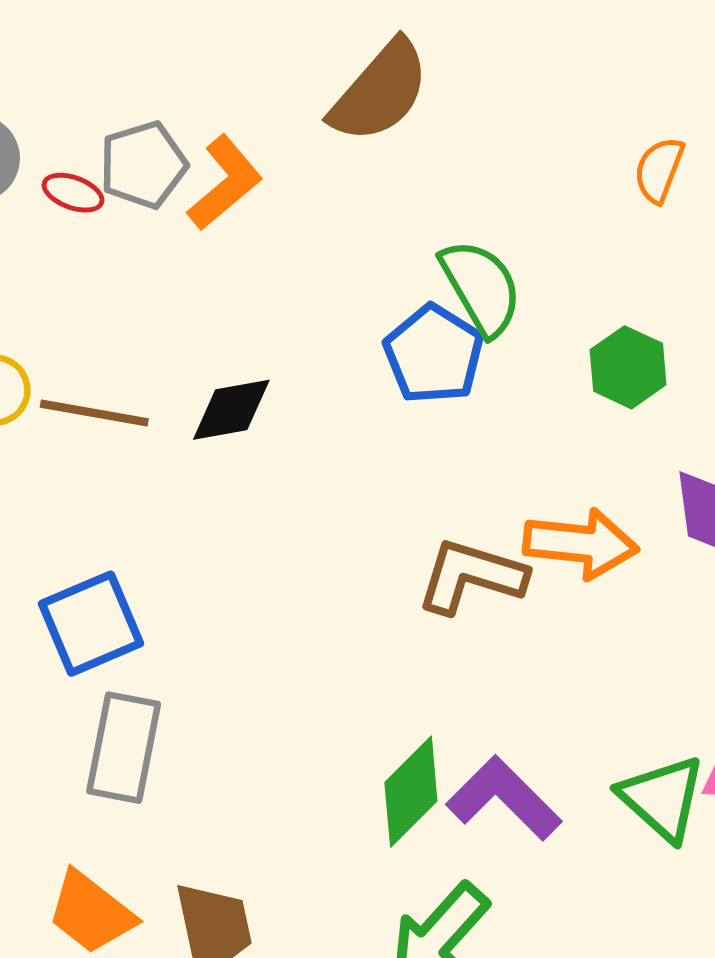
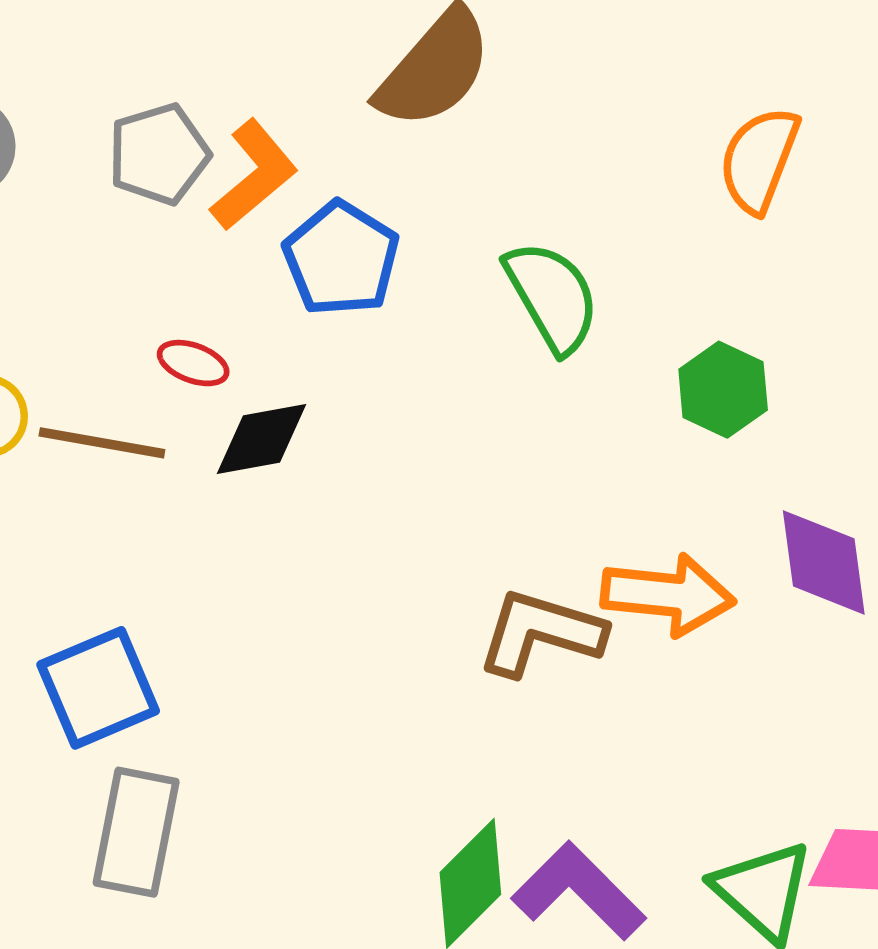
orange semicircle: (659, 170) -> (759, 160), size x1.4
red ellipse: (73, 193) -> (193, 363), moved
blue pentagon: (434, 354) -> (341, 259), moved

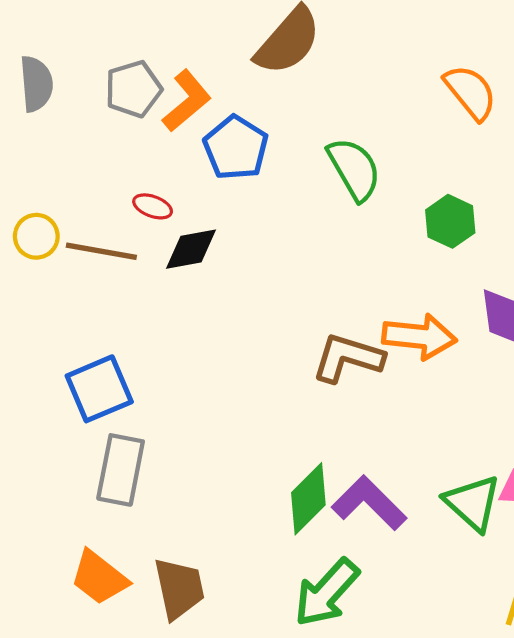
orange semicircle: (759, 160) -> (471, 92), turned 120

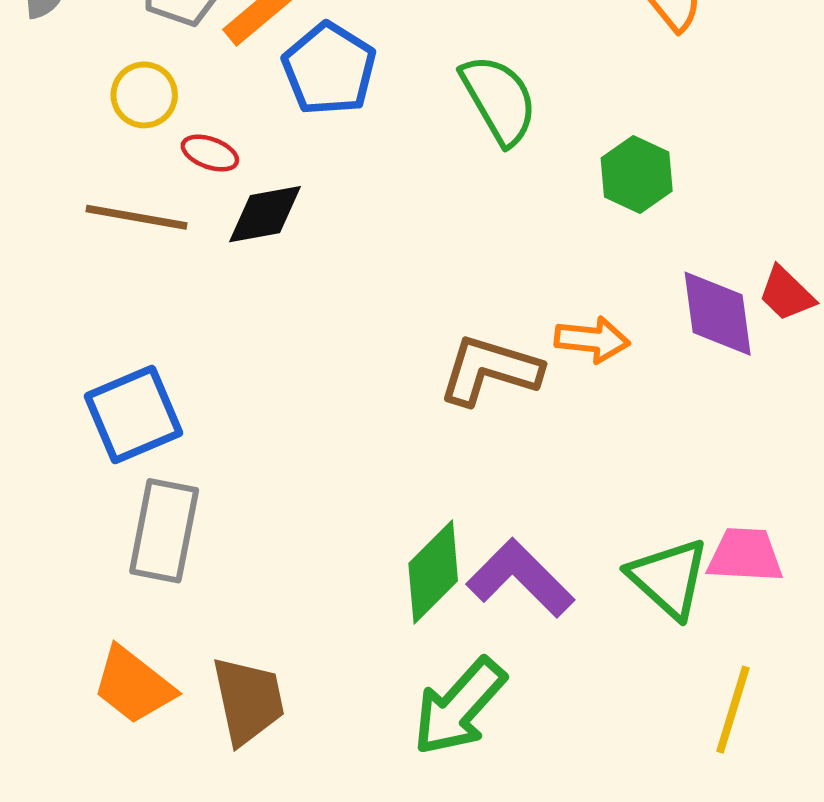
yellow circle: (36, 236) -> (144, 95), moved
orange arrow: (419, 337) -> (592, 340), size x0.7

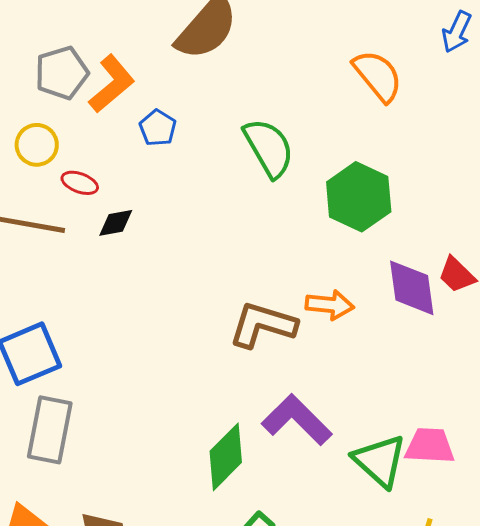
blue pentagon: (329, 69) -> (158, 128), size x0.6
green hexagon: (637, 174) -> (359, 197), size x1.4
black diamond: (265, 214) -> (116, 223), size x0.7
purple L-shape: (520, 578) -> (297, 420), moved

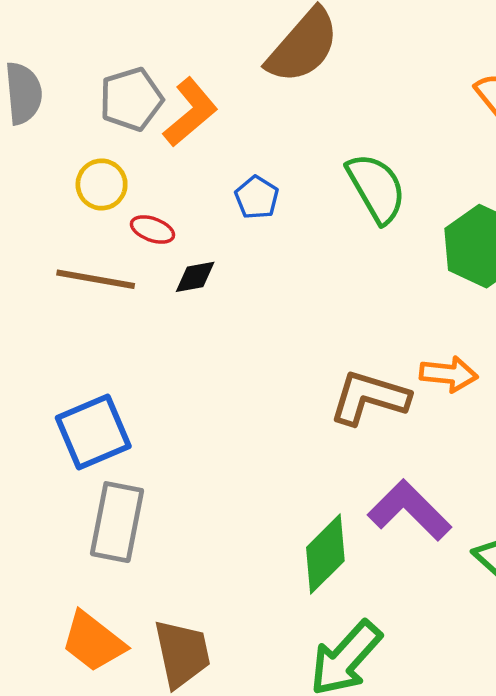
blue pentagon: (158, 128) -> (257, 198), moved

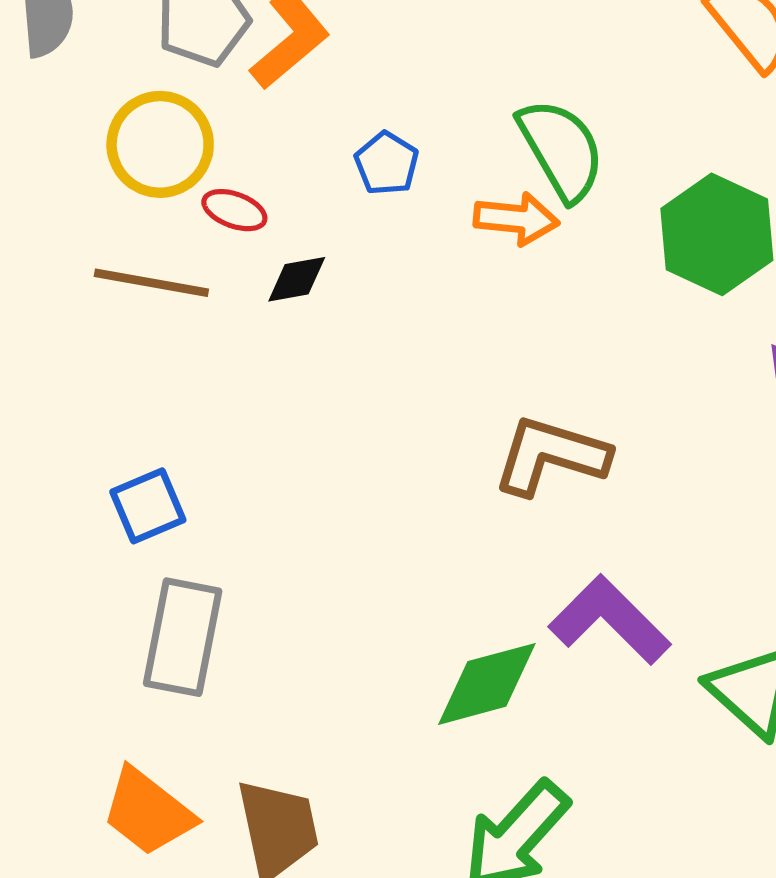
yellow circle: (102, 184) -> (160, 144), size x1.4
orange arrow: (449, 374) -> (516, 219), moved
blue square: (93, 432) -> (148, 506), size x0.7
green diamond: (325, 554) -> (487, 684), turned 30

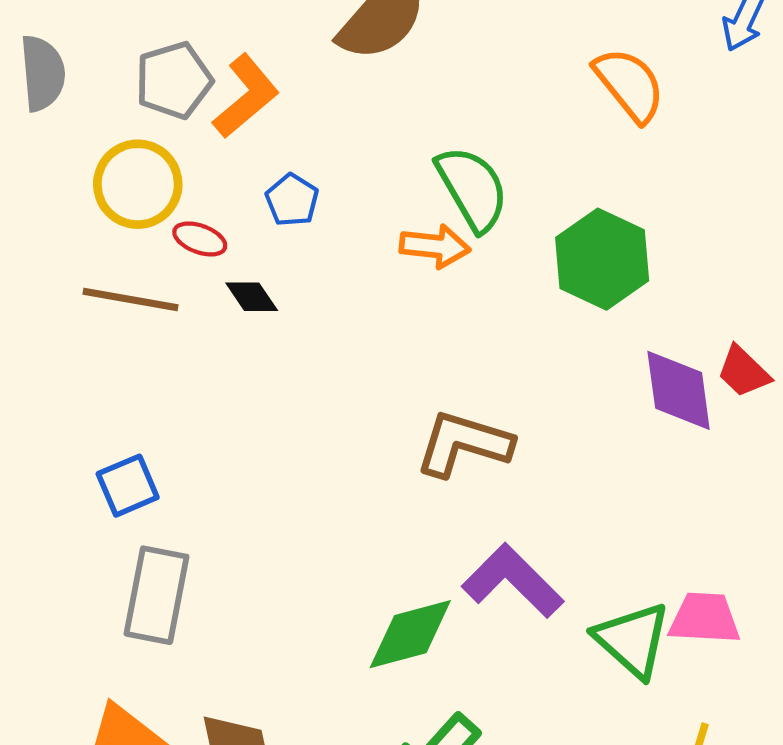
blue pentagon: (387, 163) -> (292, 200), moved
black diamond: (297, 279) -> (252, 297), turned 66

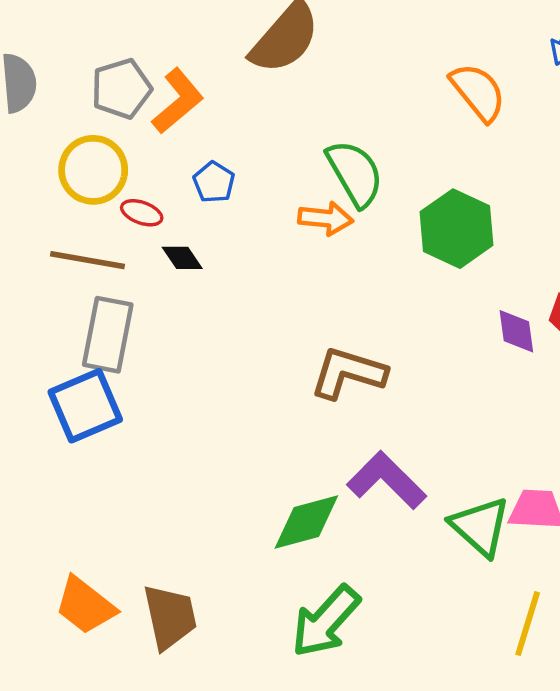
purple diamond: (679, 390) -> (516, 331), size x0.7
blue square: (128, 486) -> (85, 406), size x1.5
gray rectangle: (156, 595) -> (108, 335), moved

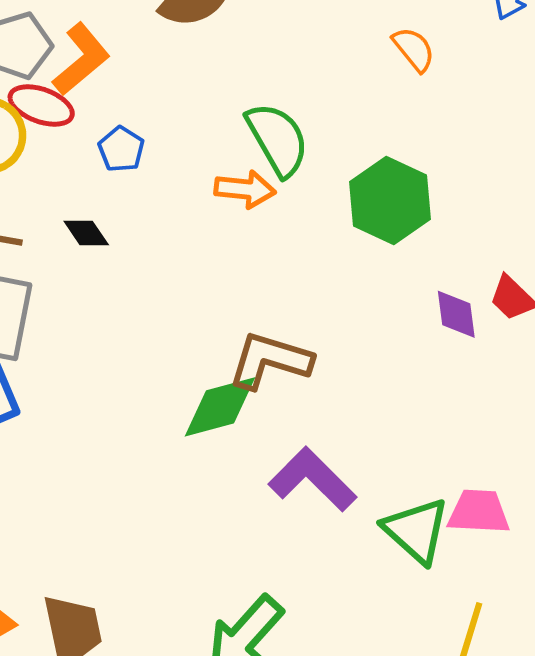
orange semicircle: (478, 92) -> (414, 49), size x0.7
red ellipse: (142, 213) -> (41, 106), moved, size x1.4
green diamond: (306, 522) -> (220, 407), moved

